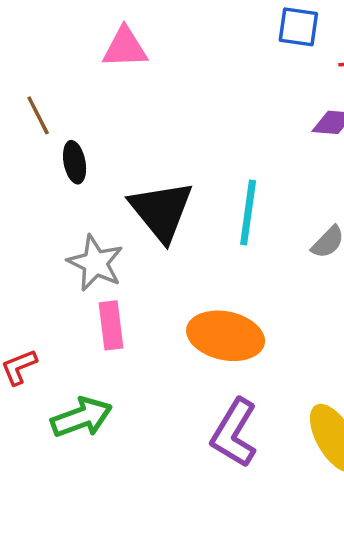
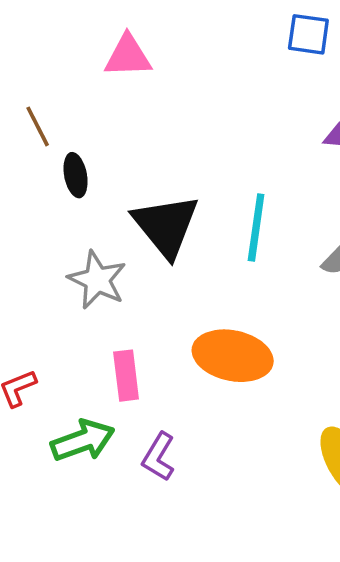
pink rectangle: (111, 325) -> (126, 376), moved
purple L-shape: (234, 433) -> (159, 457), moved, size x0.7

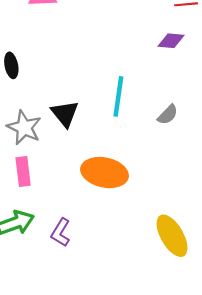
black triangle: (166, 226) -> (65, 114), moved, size x0.7
pink rectangle: (126, 376) -> (23, 171), moved

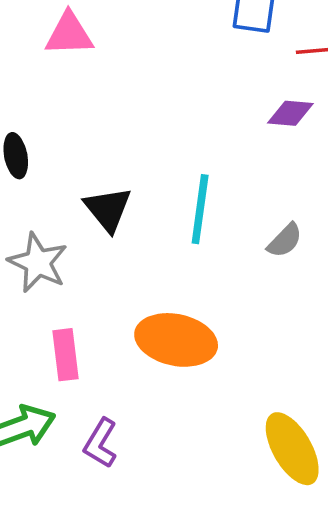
black triangle: (65, 114) -> (108, 209), moved
pink rectangle: (23, 171) -> (66, 355), moved

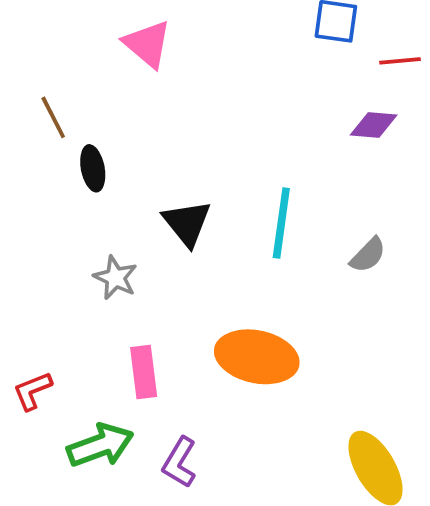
pink triangle: (69, 34) -> (147, 44), turned 42
gray star: (38, 263) -> (115, 278), size x0.7

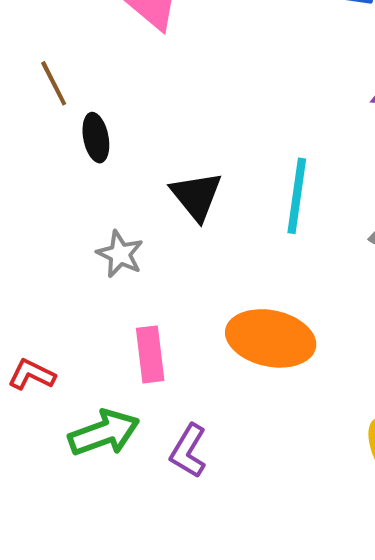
red L-shape: (32, 391) -> (32, 375), turned 48

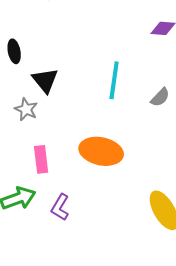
black triangle: (196, 196) -> (45, 80), moved

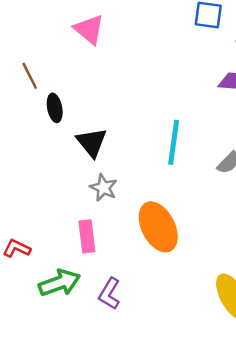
gray star: (26, 109) -> (103, 188), moved
orange ellipse: (101, 151) -> (158, 227), turned 51

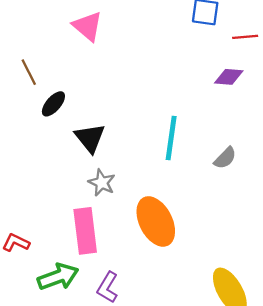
black ellipse: (55, 108) -> (53, 104), turned 52
pink rectangle: (87, 236) -> (85, 231), size x1.4

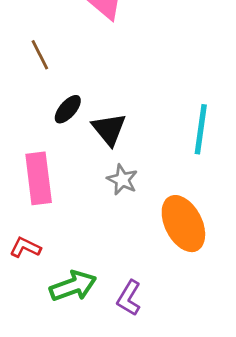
black ellipse: (53, 104) -> (68, 109), moved
pink rectangle: (85, 231) -> (39, 178), moved

